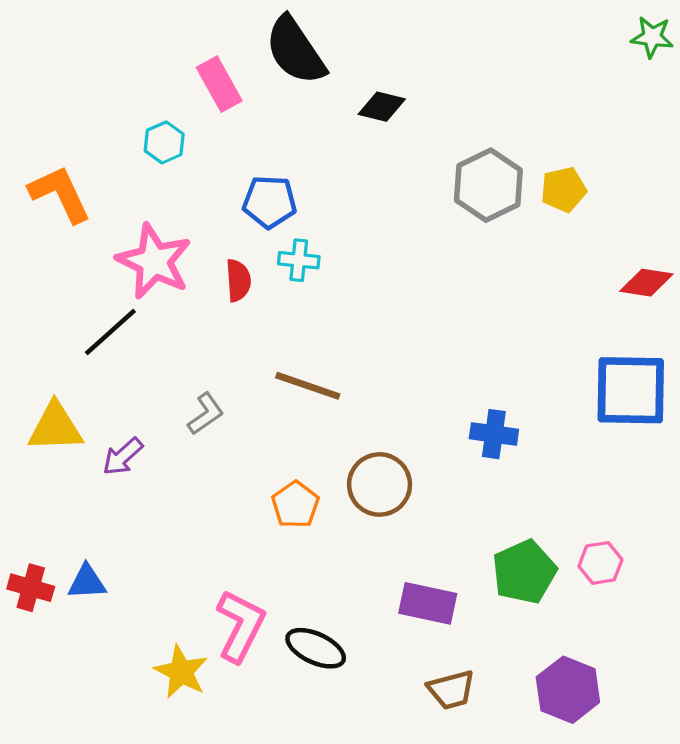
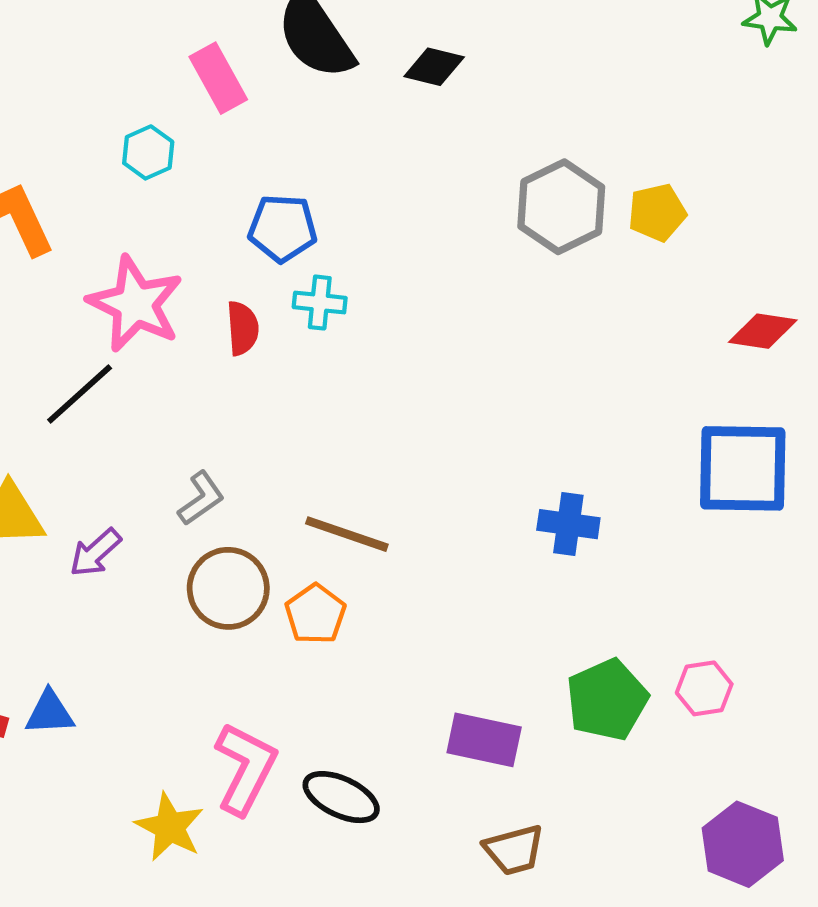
black diamond: (382, 107) -> (434, 67), moved
brown line: (308, 386) -> (347, 534), moved
brown circle: (380, 484) -> (228, 588), moved
purple hexagon: (568, 690) -> (743, 844), moved

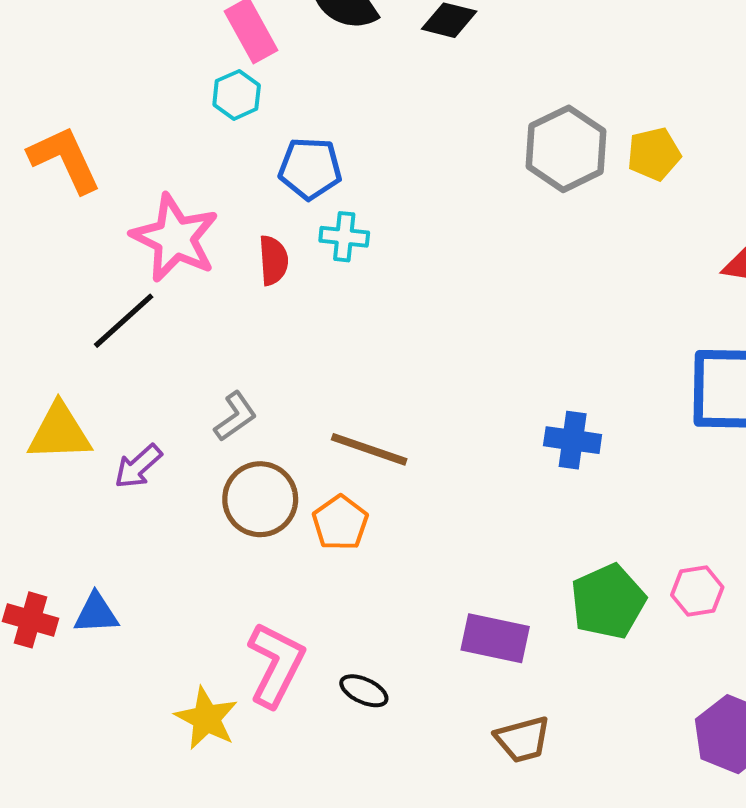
cyan hexagon: (148, 152) -> (237, 95), moved
black ellipse: (341, 797) -> (364, 691), size x0.7

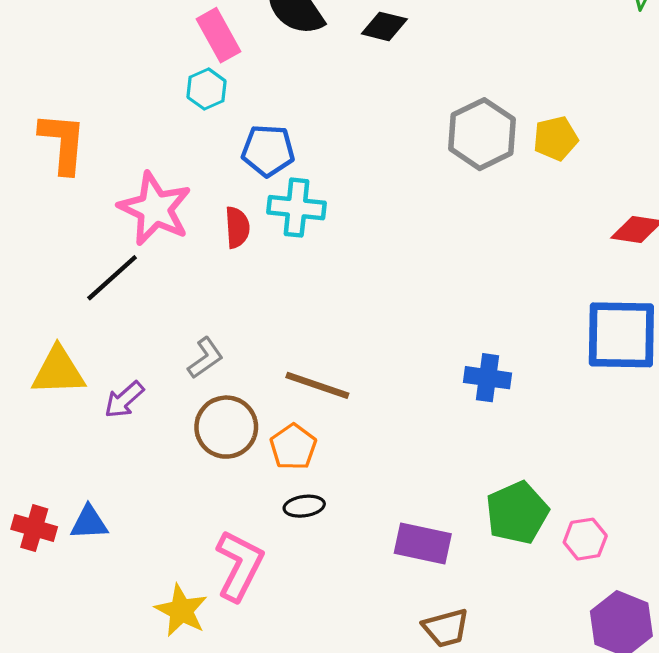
orange L-shape: (65, 159) -> (63, 143), turned 30
cyan cross: (344, 237) -> (296, 208), size x1.4
pink hexagon: (697, 591) -> (585, 539), moved
black ellipse: (364, 691) -> (304, 506), moved, turned -33

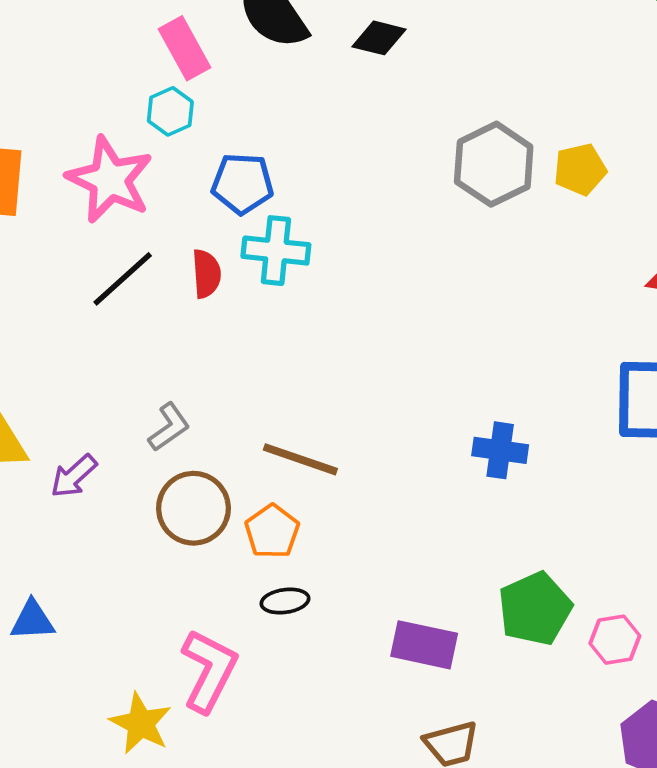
pink star: (155, 209) -> (110, 180), moved
black line: (112, 278) -> (123, 279), moved

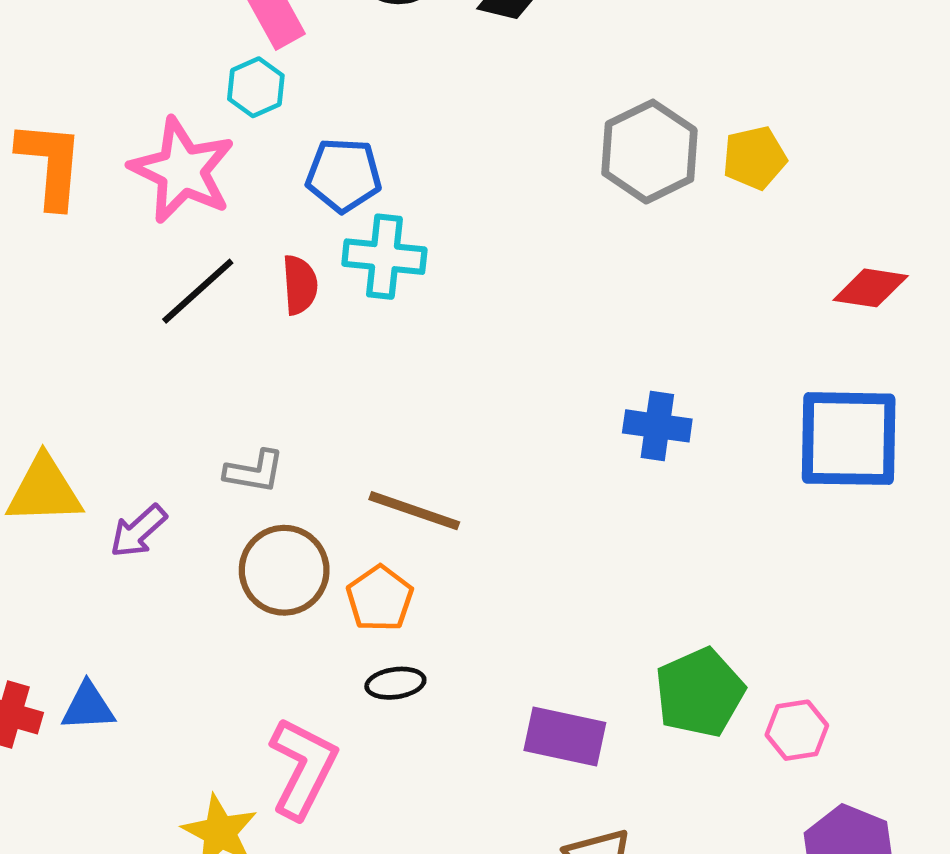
gray L-shape: (169, 427) -> (254, 471), turned 45
blue cross: (500, 450) -> (657, 426), moved

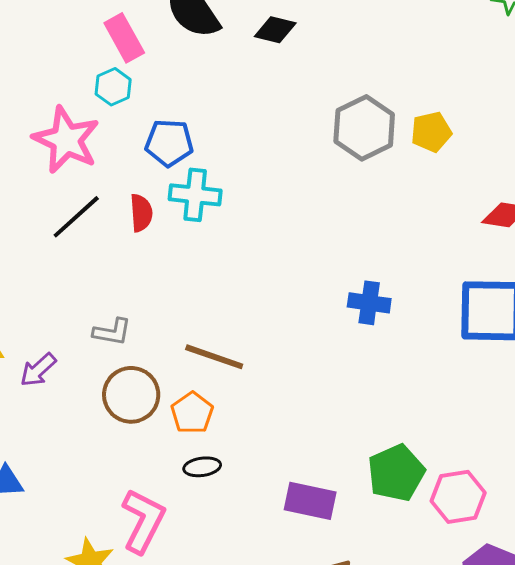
pink hexagon: (797, 730) -> (458, 497), size x1.4

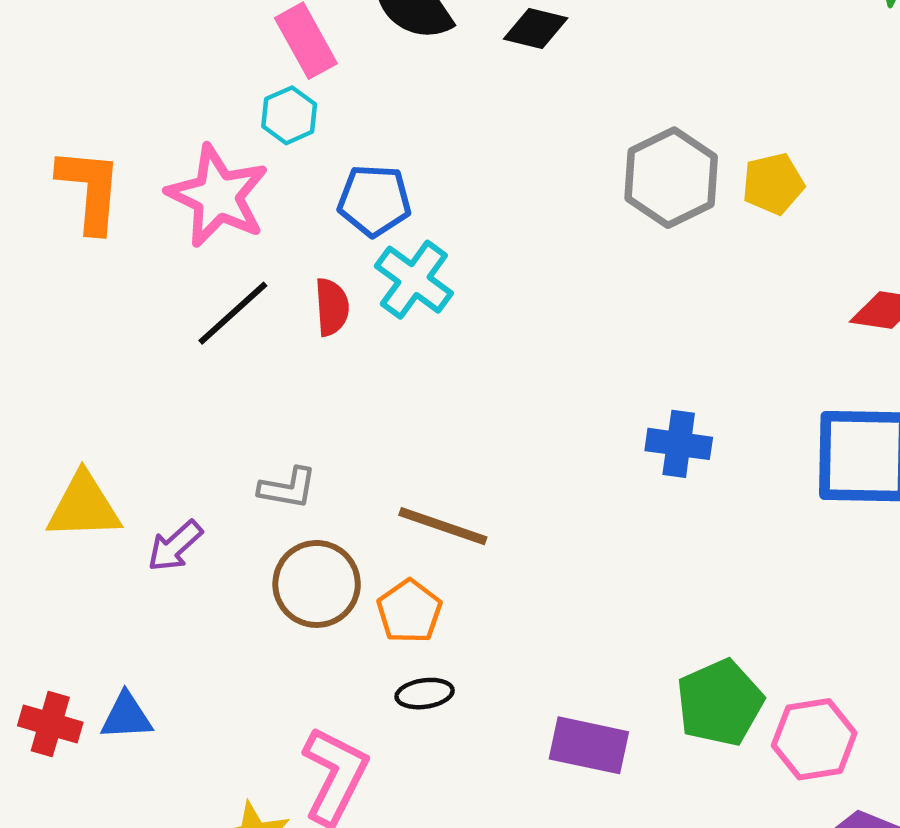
cyan cross: (195, 195) -> (414, 280), turned 30

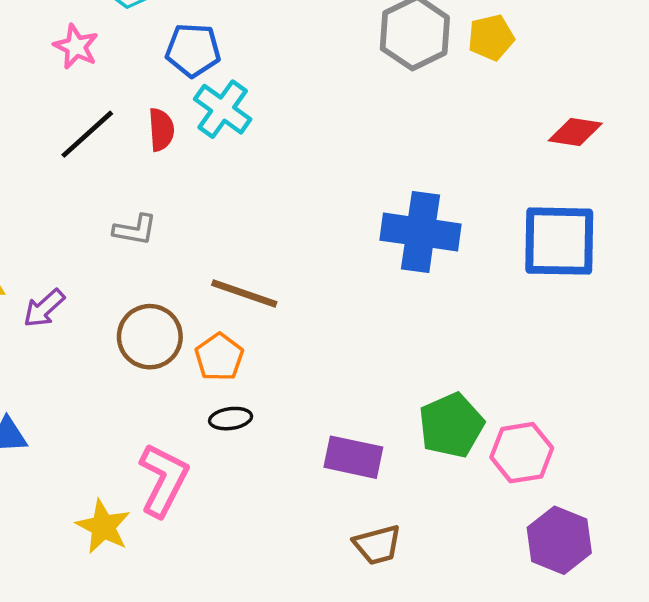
pink star: (218, 196) -> (76, 47), size x0.6
blue cross: (679, 444) -> (421, 232), size x1.6
gray L-shape: (288, 488) -> (135, 230), moved

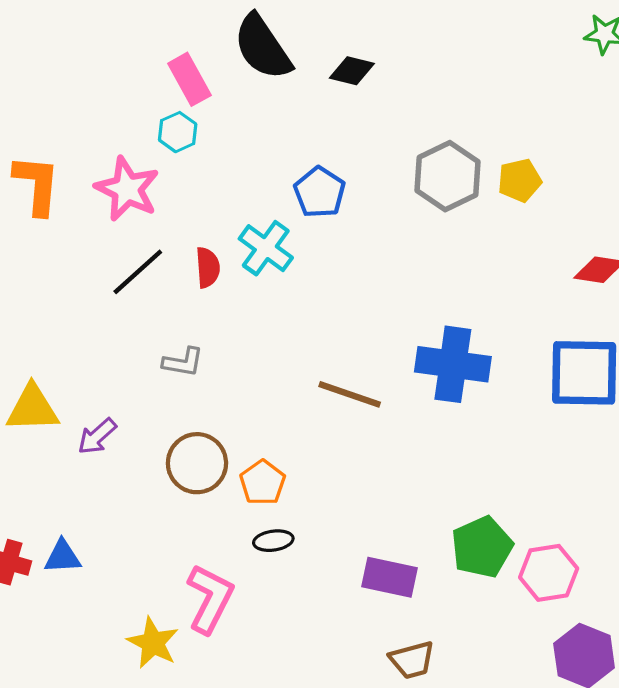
pink star: (76, 47) -> (127, 189), size x1.5
blue pentagon: (193, 50) -> (320, 192), moved, turned 30
brown line: (244, 293) -> (350, 394), moved

